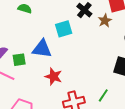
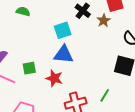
blue triangle: (42, 49) -> (64, 54), moved
green square: (19, 60) -> (29, 68), moved

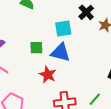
green square: (29, 68) -> (36, 48), moved

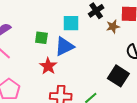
blue triangle: (60, 53) -> (64, 46), turned -50

